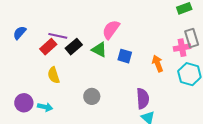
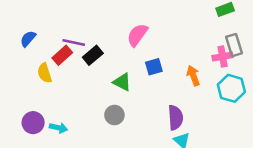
green triangle: (99, 50) -> (122, 82), moved
blue square: (125, 56) -> (154, 67), turned -32
yellow semicircle: (54, 75) -> (45, 73), moved

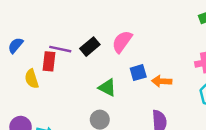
red rectangle: (62, 55) -> (49, 61), turned -42
black rectangle: (93, 55) -> (90, 47), moved
orange arrow: (193, 76) -> (162, 81), moved, turned -66

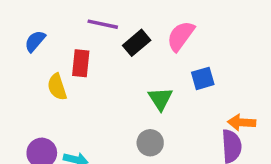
purple line: (60, 49) -> (103, 24), moved
orange arrow: (162, 81) -> (242, 122), moved
green triangle: (107, 87) -> (160, 99), turned 30

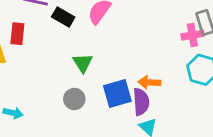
black rectangle: (137, 43) -> (63, 17), turned 70
blue square: (203, 78) -> (117, 93), moved, size x1.5

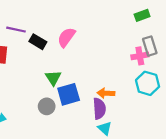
blue square: (117, 93) -> (69, 94), moved

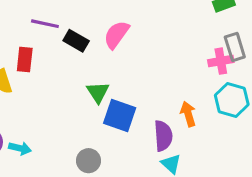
orange arrow: (106, 93) -> (188, 114), moved, turned 70
blue square: (69, 94) -> (120, 116), turned 35
gray circle: (47, 106) -> (88, 161), moved

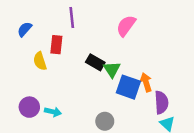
purple line: (45, 24) -> (72, 17), turned 72
black rectangle: (76, 41) -> (95, 62), moved
orange arrow: (188, 114) -> (146, 82), moved

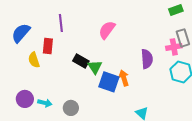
blue semicircle: (25, 29) -> (21, 33), size x1.5
purple semicircle: (161, 102) -> (147, 59), moved
gray circle: (105, 121) -> (71, 108), moved

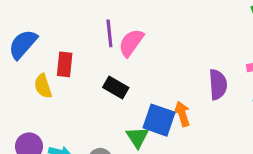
purple line: (61, 23) -> (109, 33), moved
pink semicircle: (107, 30) -> (131, 43), moved
green triangle: (95, 67) -> (137, 137), moved

